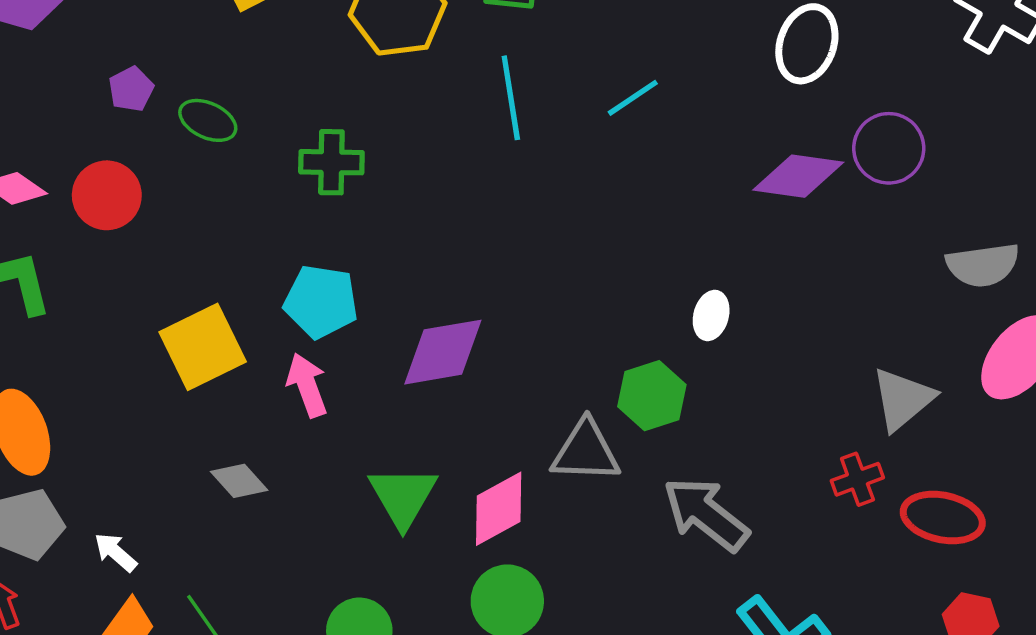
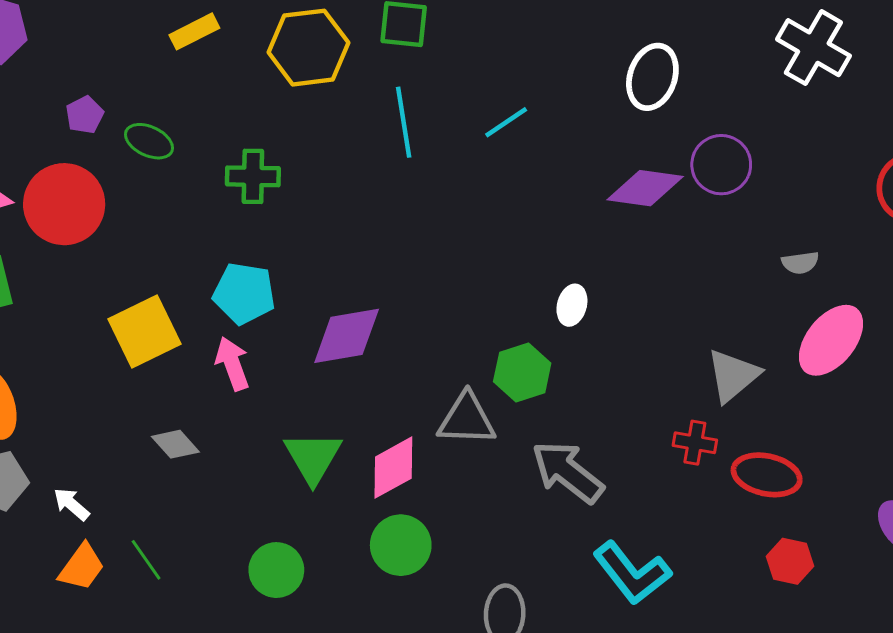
red circle: (107, 195) -> (64, 204), size x1.4
gray semicircle: (983, 265) -> (800, 263), size x0.6
red cross: (857, 479) -> (695, 443), turned 30

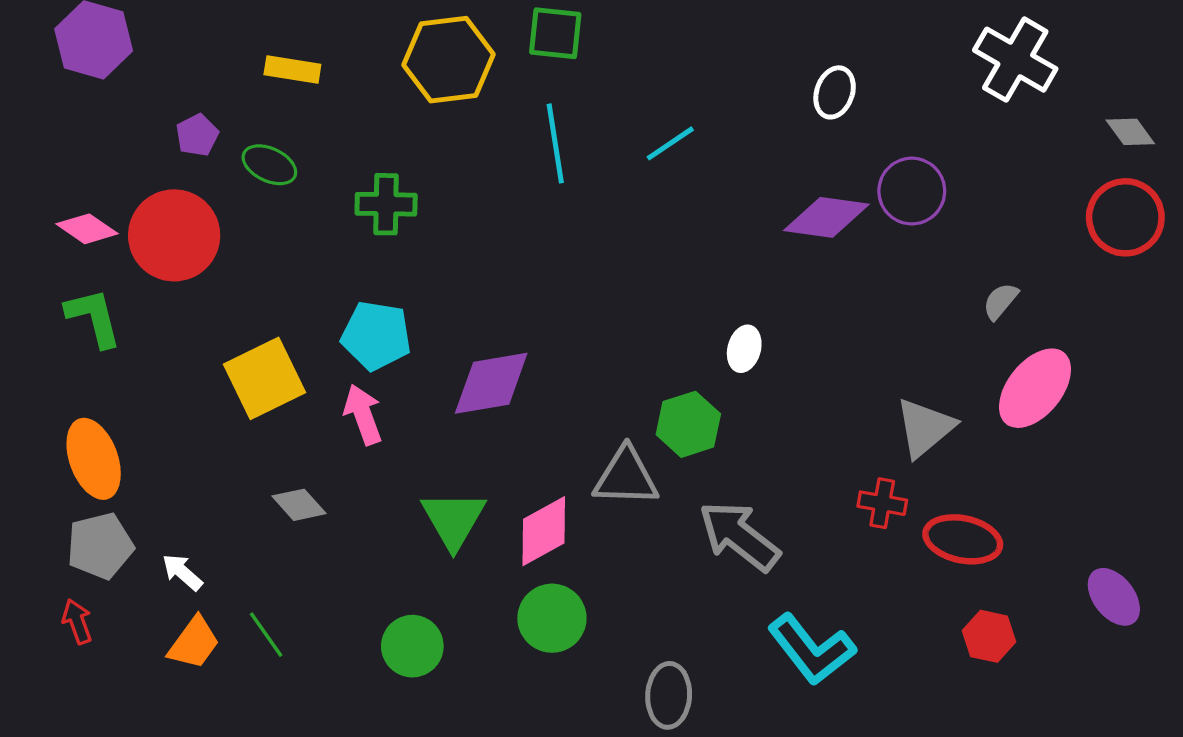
yellow rectangle: (194, 31) -> (292, 69), moved, turned 36
white ellipse: (652, 77) -> (835, 92), size x0.7
gray semicircle: (800, 263) -> (1000, 301), turned 138

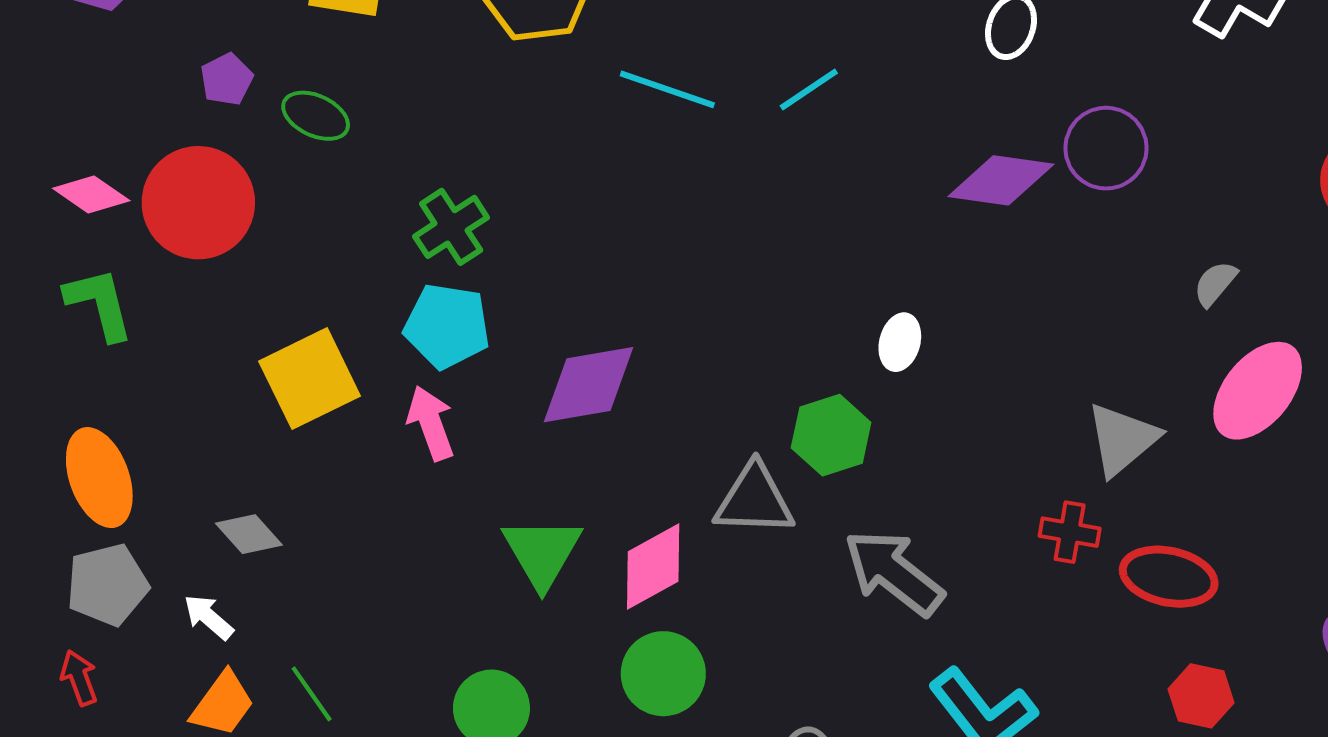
cyan line: (555, 143) -> (667, 89), turned -62
green cross: (386, 204) -> (451, 227), moved, turned -34
gray diamond: (299, 505) -> (249, 534), moved

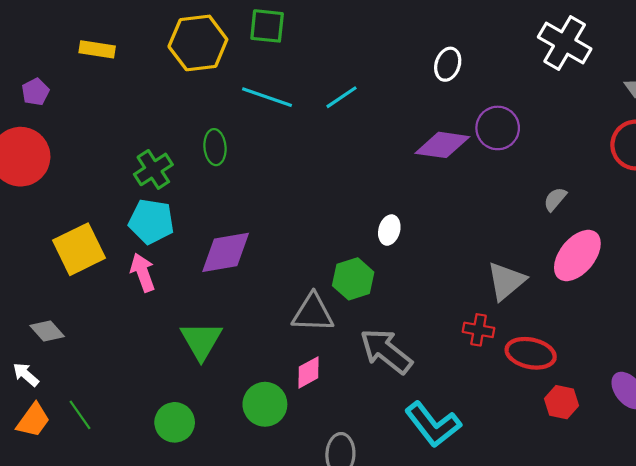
green ellipse: (316, 116) -> (215, 147), moved, turned 60
pink diamond: (653, 567) -> (309, 372), moved, size x0.7
red hexagon: (1201, 696) -> (561, 402), moved

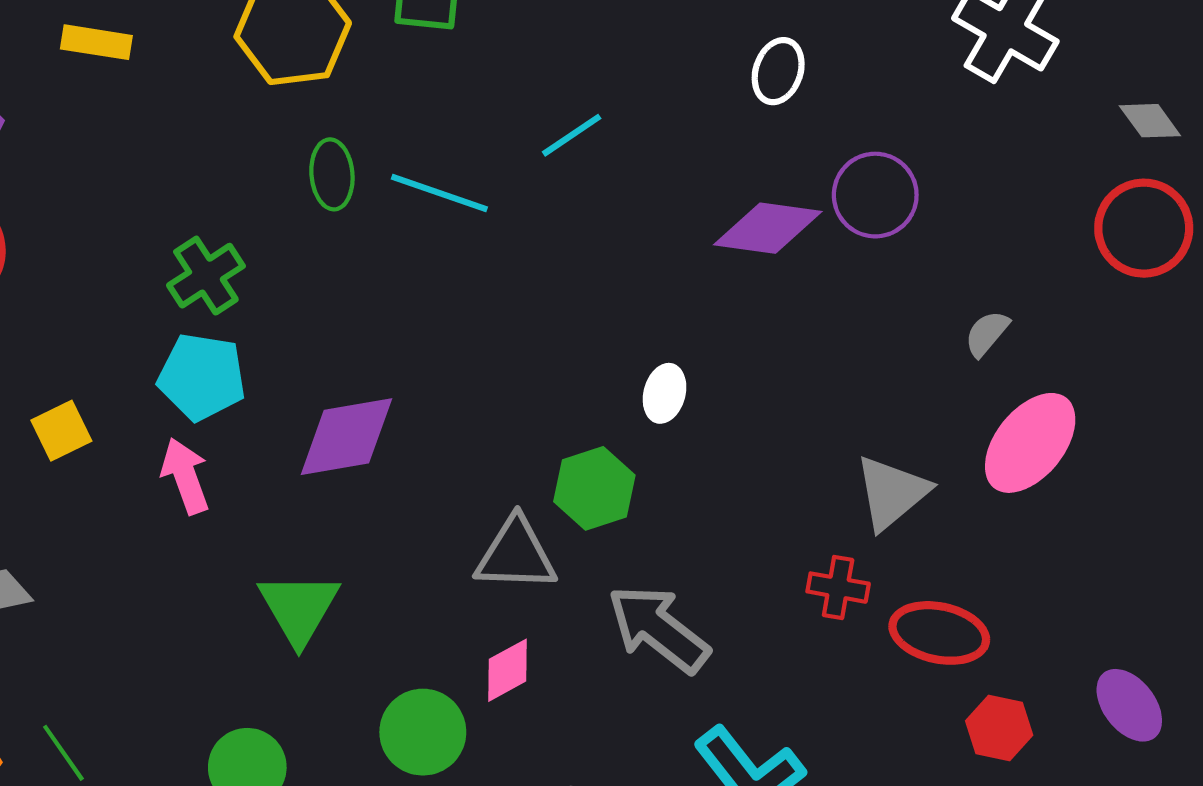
cyan line: (267, 97) -> (439, 193), moved
green ellipse: (215, 147) -> (332, 174), moved
yellow square: (79, 249) -> (61, 431), size x0.6

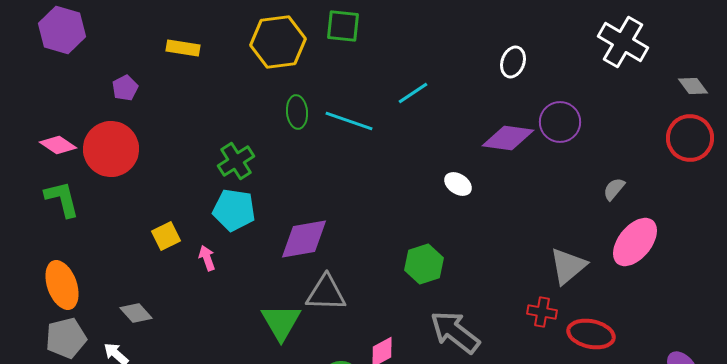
white ellipse: (665, 393) -> (458, 184), moved, turned -72
pink arrow: (185, 476) -> (207, 258), moved, size x0.7
gray triangle: (516, 554) -> (326, 293), moved

